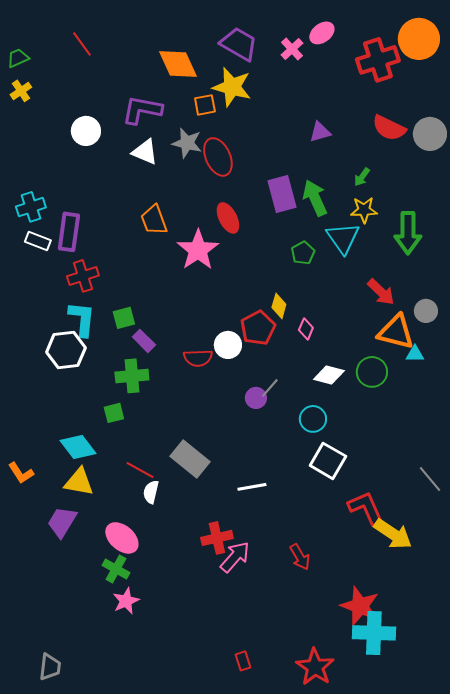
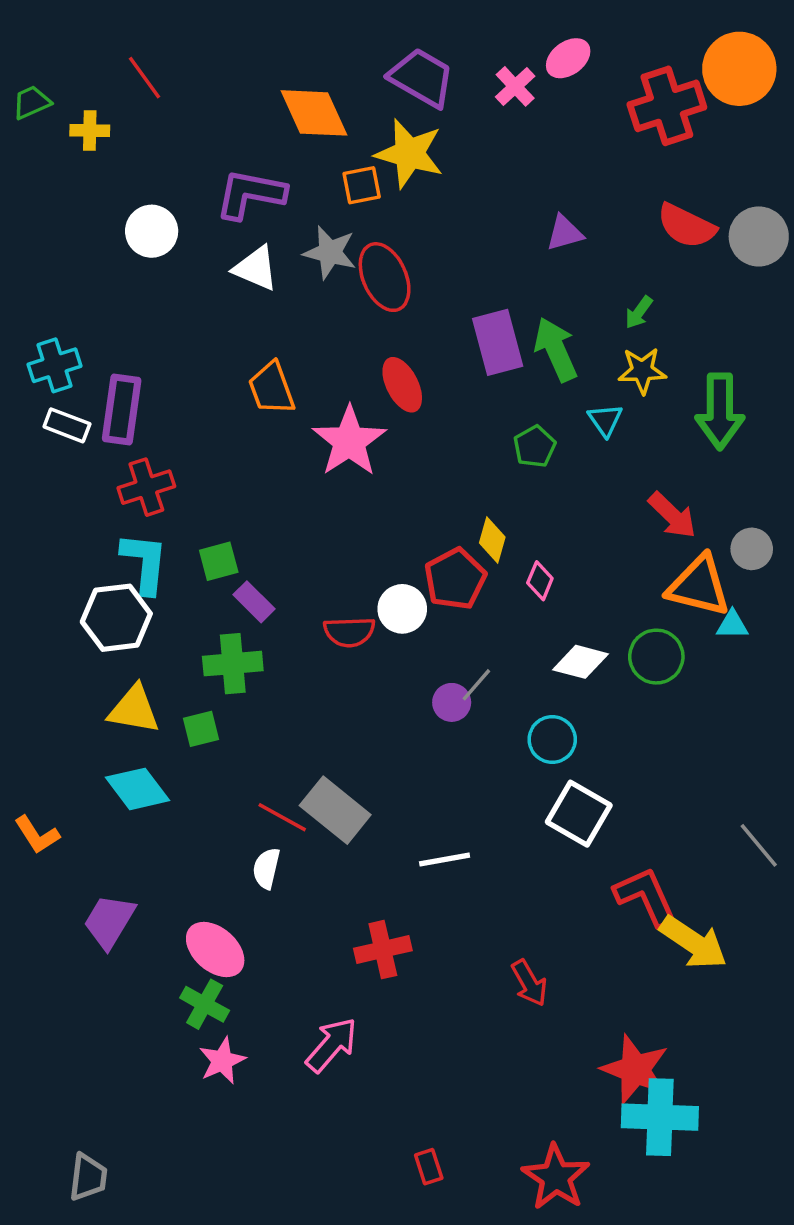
yellow cross: (21, 91) -> (90, 131), moved, turned 35
cyan triangle: (343, 238) -> (605, 420), size x0.6
red line: (140, 470) -> (282, 817), moved
yellow triangle: (79, 482) -> (134, 709), moved
pink arrow: (235, 557) -> (332, 1045), moved

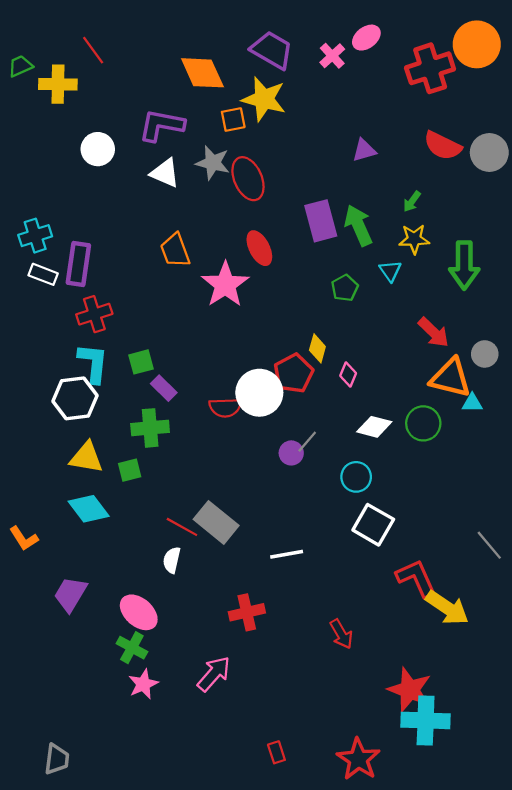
yellow cross: (90, 131) -> (58, 84), size x1.5
white circle: (402, 609) -> (259, 393), size x1.5

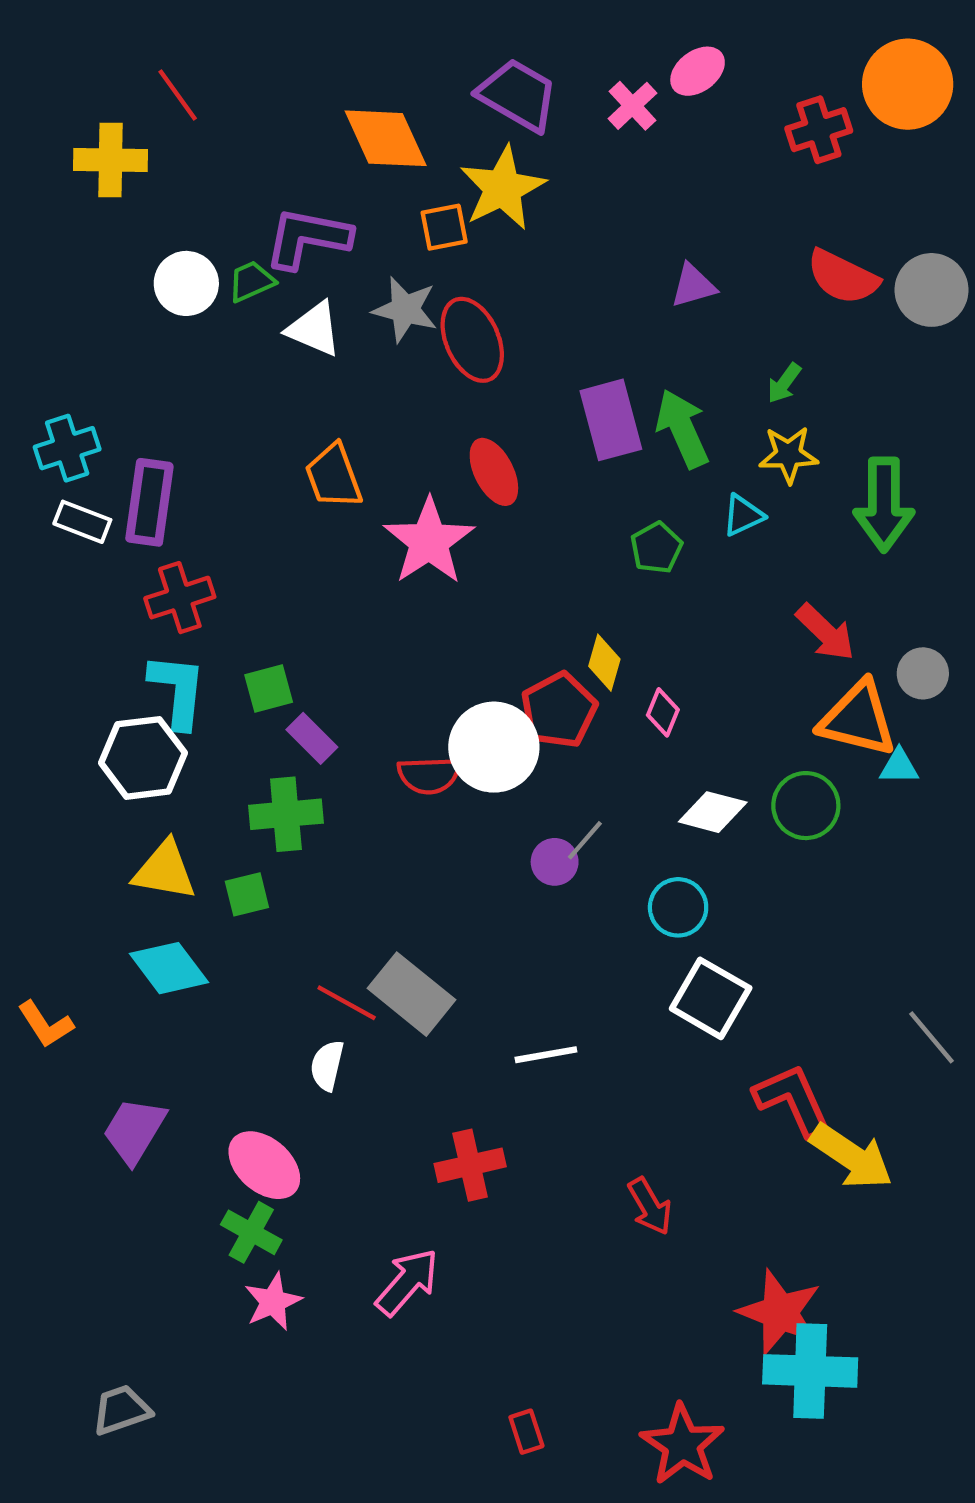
green trapezoid: (20, 66) -> (251, 281), moved
red cross: (430, 68) -> (819, 130), size x0.7
yellow star: (264, 99) -> (503, 188), turned 30
cyan triangle: (390, 271) -> (743, 515), turned 40
gray trapezoid: (57, 759) -> (121, 1410), moved, turned -116

